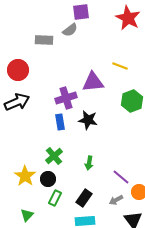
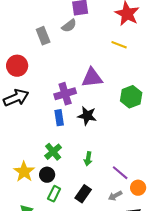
gray rectangle: (44, 40) -> (43, 36), turned 66
yellow line: (120, 66) -> (119, 45), moved

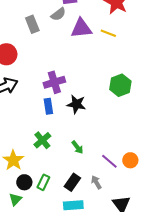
purple triangle: (92, 78) -> (81, 28), moved
green arrow: (88, 159) -> (77, 147), turned -48
black circle: (47, 175) -> (24, 182), moved
orange circle: (138, 188) -> (130, 160), moved
gray arrow: (115, 196) -> (96, 182), moved, turned 88

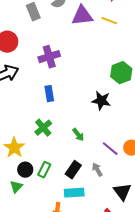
purple cross: (54, 82) -> (49, 57), moved
black star: (76, 104) -> (101, 101), moved

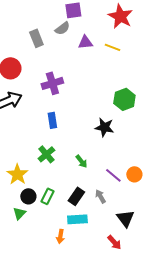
purple triangle: (82, 16) -> (85, 42), size x0.7

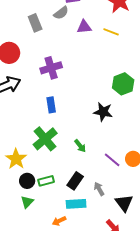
green cross: (46, 154) -> (45, 139), size x1.4
green rectangle: (47, 196) -> (46, 181), turned 49
gray arrow: (100, 196) -> (99, 189), moved
green triangle: (19, 213) -> (27, 202), moved
orange arrow: (60, 236) -> (59, 221), turned 56

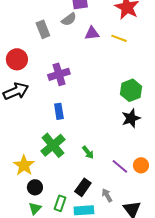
black star: (103, 112) -> (131, 118), moved, turned -30
green rectangle: (46, 181) -> (60, 203), moved, turned -56

